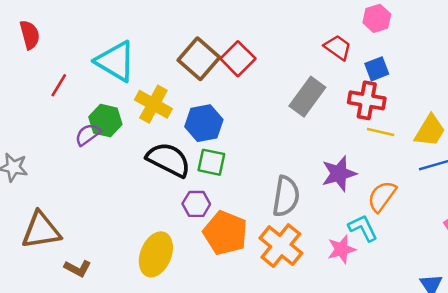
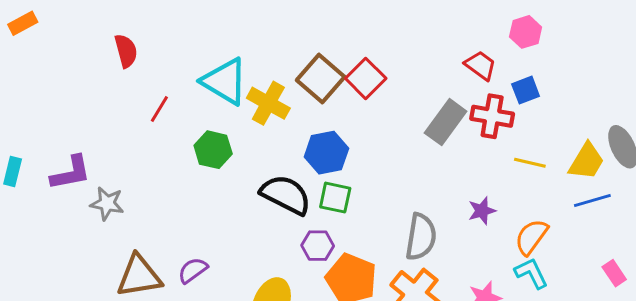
red cross: (367, 100) -> (492, 116), moved
yellow cross: (153, 104) -> (268, 103), moved
purple semicircle: (88, 134) -> (193, 270), moved
purple star: (339, 174) -> (482, 211), size x0.7
cyan L-shape: (363, 228) -> (531, 273), moved

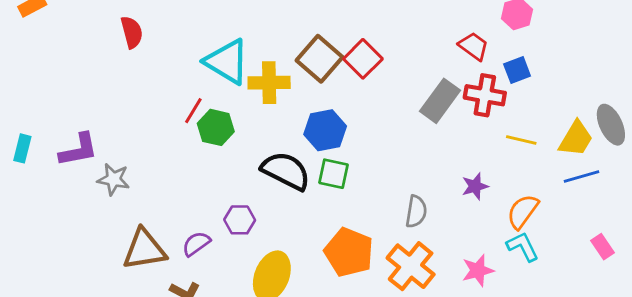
yellow cross: (268, 103) -> (269, 83), turned -30
red line: (159, 109) -> (193, 111), moved
gray semicircle: (421, 237) -> (416, 212), size x0.7
purple hexagon: (318, 246) -> (240, 220), moved

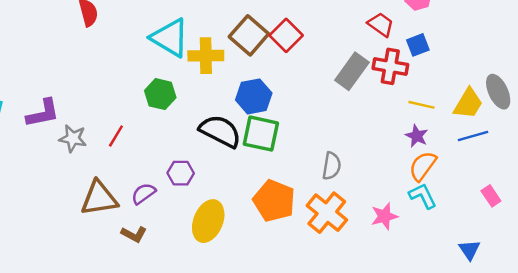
red line: (193, 111) -> (116, 136), moved
green square: (333, 174) -> (261, 134), size x1.4
purple star: (475, 186) -> (417, 136), moved, turned -30

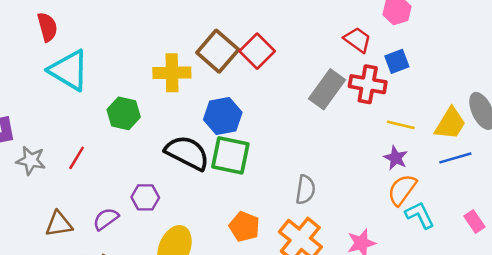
cyan triangle: (170, 38) -> (69, 70), moved
cyan L-shape: (423, 196) -> (420, 215), moved
brown triangle: (99, 198) -> (59, 224), size x0.7
orange pentagon: (274, 201) -> (244, 227), size x0.7

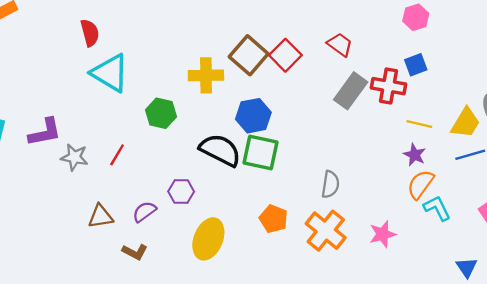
red trapezoid: (358, 40) -> (340, 45), moved

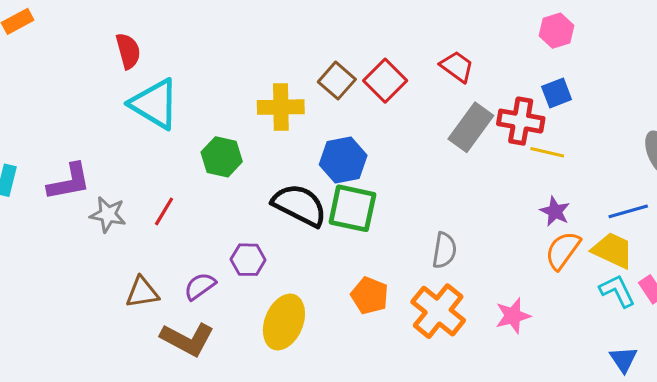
brown square: (249, 55) -> (337, 81), size x0.7
yellow trapezoid: (465, 123) -> (613, 250), moved, turned -96
yellow line: (419, 124) -> (547, 152), moved
cyan L-shape: (437, 208) -> (617, 291), moved
brown L-shape: (135, 252) -> (187, 339), size x1.6

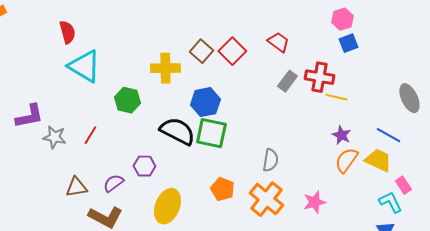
blue square: (557, 93) -> (348, 43), moved
gray rectangle: (471, 127) -> (287, 81), size x0.7
blue line: (628, 211) -> (388, 135), turned 45
cyan L-shape: (617, 291) -> (390, 202), moved

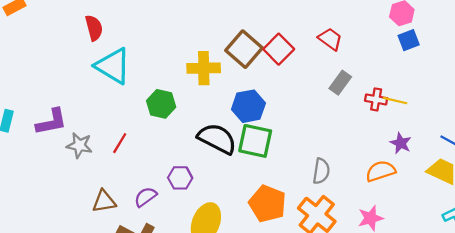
brown square: (201, 51) -> (244, 49), size x1.4
red cross: (319, 77) -> (376, 99), moved, size x0.7
orange semicircle: (346, 160) -> (381, 171), moved, turned 36
orange pentagon: (222, 189) -> (267, 204), size x1.4

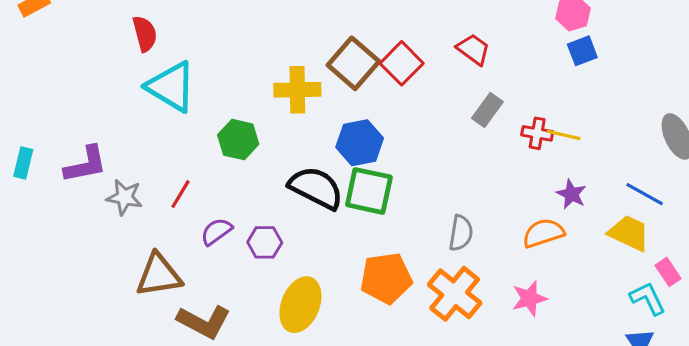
purple semicircle: (145, 197) -> (216, 231), moved
brown triangle: (104, 201) -> (159, 275), size x1.4
orange pentagon: (267, 204) -> (386, 278), turned -30

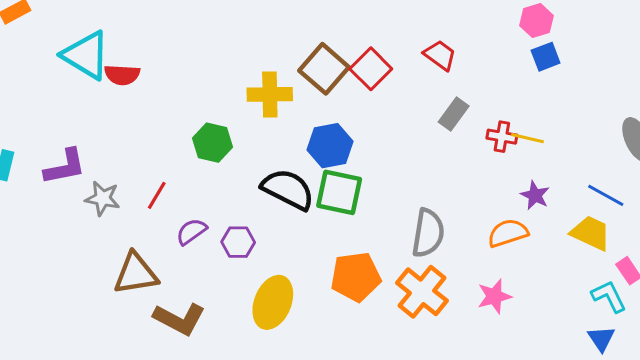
red semicircle: (145, 34) -> (122, 75), moved, turned 108
cyan triangle: (171, 87) -> (86, 55), moved
gray semicircle: (461, 233) -> (428, 233), size x1.4

